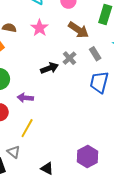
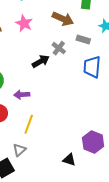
gray rectangle: (95, 54) -> (83, 39), turned -32
gray triangle: (14, 152) -> (19, 150), turned 48
black triangle: (47, 168) -> (69, 160), moved

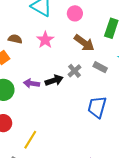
blue trapezoid: (92, 67) -> (97, 107), moved
purple arrow: (22, 95) -> (32, 83), moved

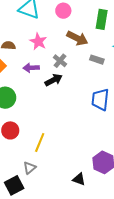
gray cross: (74, 71) -> (60, 61), moved
purple arrow: (32, 83) -> (31, 68), moved

